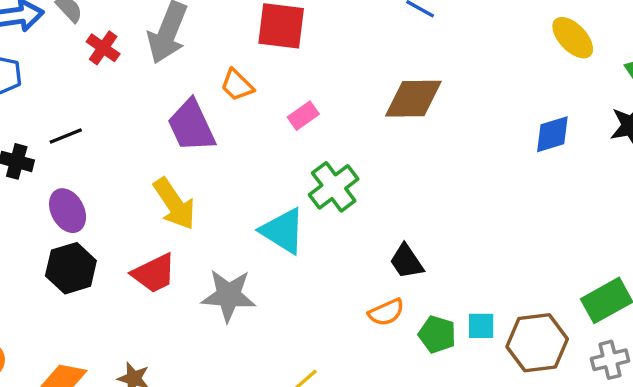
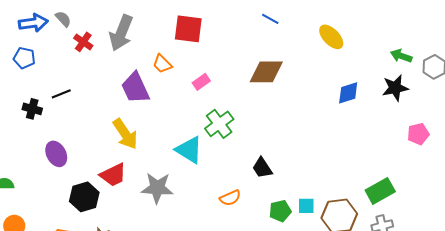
yellow ellipse: (573, 38) -> (331, 37), moved
purple ellipse: (68, 211) -> (56, 154), moved
black hexagon: (71, 268) -> (84, 197), moved
orange semicircle: (386, 312) -> (230, 198), moved
green pentagon: (437, 334) -> (280, 211), turned -30

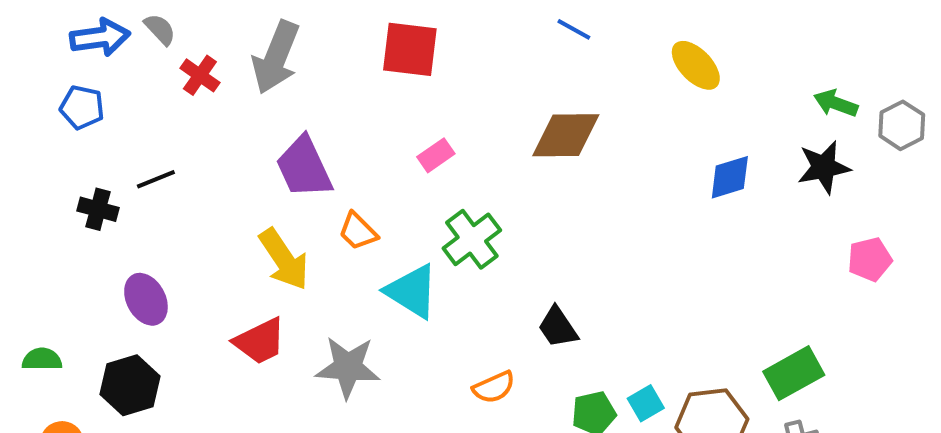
orange trapezoid: (162, 64) -> (358, 231), moved
black hexagon: (84, 197) -> (130, 385), moved
cyan square: (306, 206) -> (646, 403), turned -30

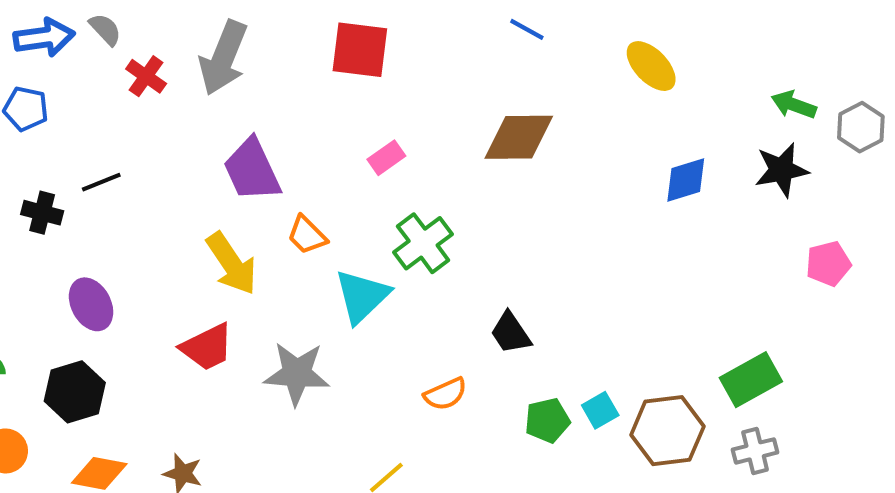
cyan triangle: (412, 291) -> (362, 296), turned 44

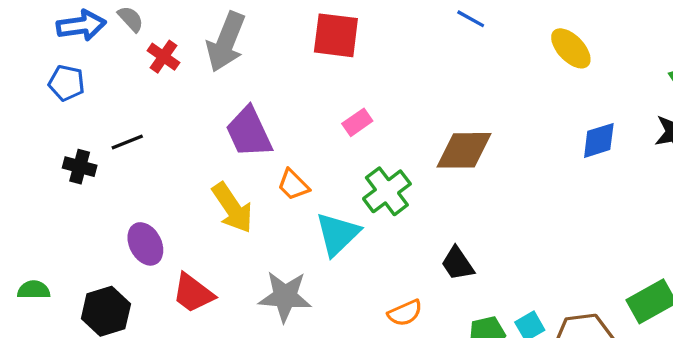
brown diamond: (519, 137) -> (464, 150), moved
purple ellipse: (91, 304) -> (145, 244), moved
red trapezoid: (207, 347) -> (193, 293), moved, turned 63

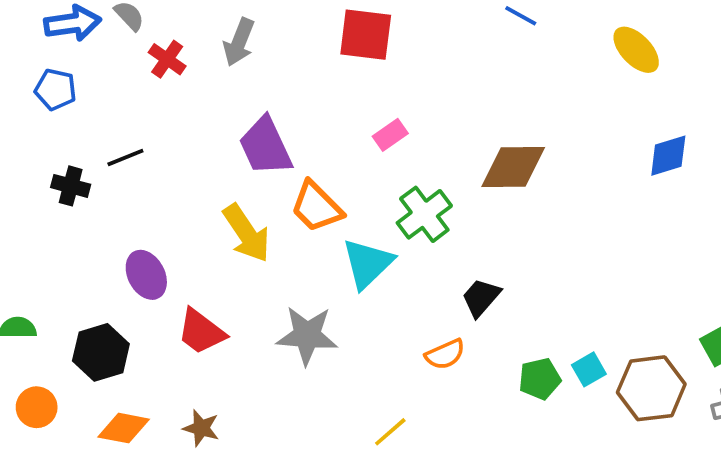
gray arrow: (226, 42) -> (239, 42), size x0.7
orange trapezoid: (293, 185) -> (317, 207), size x1.4
black trapezoid: (458, 264) -> (481, 298), moved, turned 75

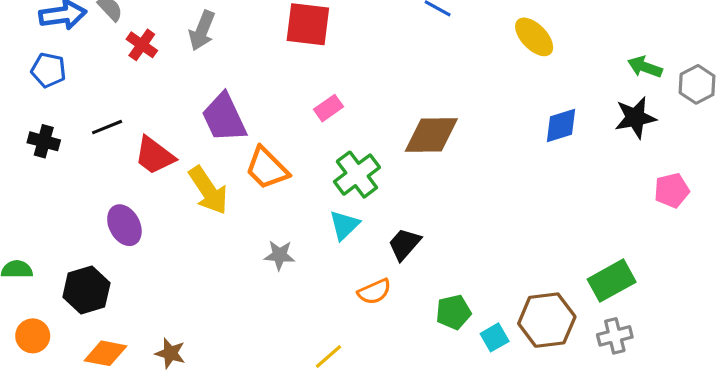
black cross: (71, 186) -> (44, 141), moved
cyan triangle: (368, 263) -> (344, 225), moved, size x0.7
red trapezoid: (201, 332) -> (154, 156), moved
gray star: (307, 335) -> (279, 255), moved, size x0.6
cyan square: (589, 369) -> (495, 337), moved

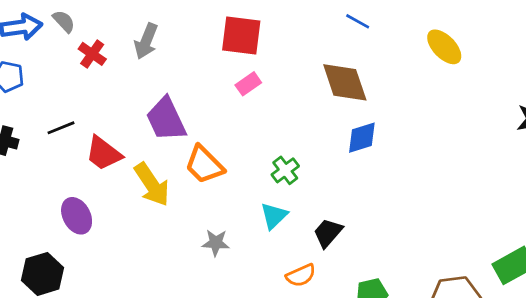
pink rectangle: (328, 108) -> (248, 84), moved
blue diamond: (561, 125) -> (362, 138), moved
brown diamond: (431, 135) -> (345, 82), moved, turned 72
green cross: (357, 175) -> (285, 170), size x0.7

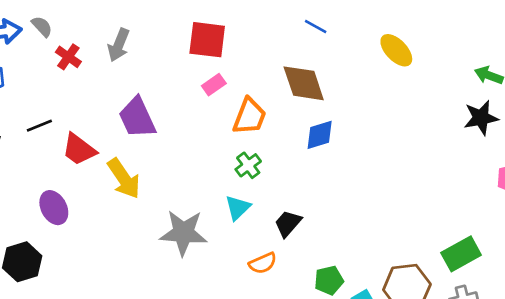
orange trapezoid: (204, 165) -> (250, 116), moved, turned -114
gray star: (216, 243) -> (183, 233), size x1.8

